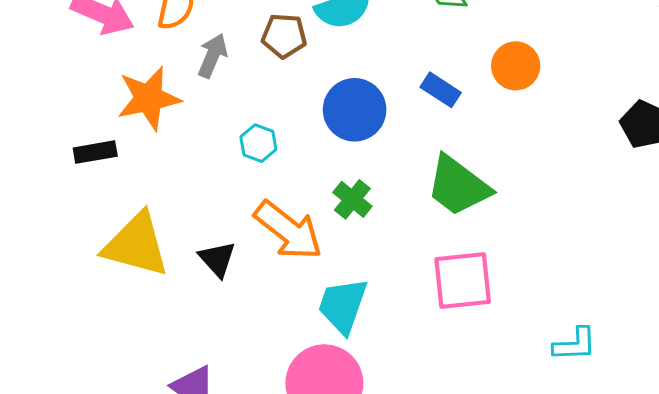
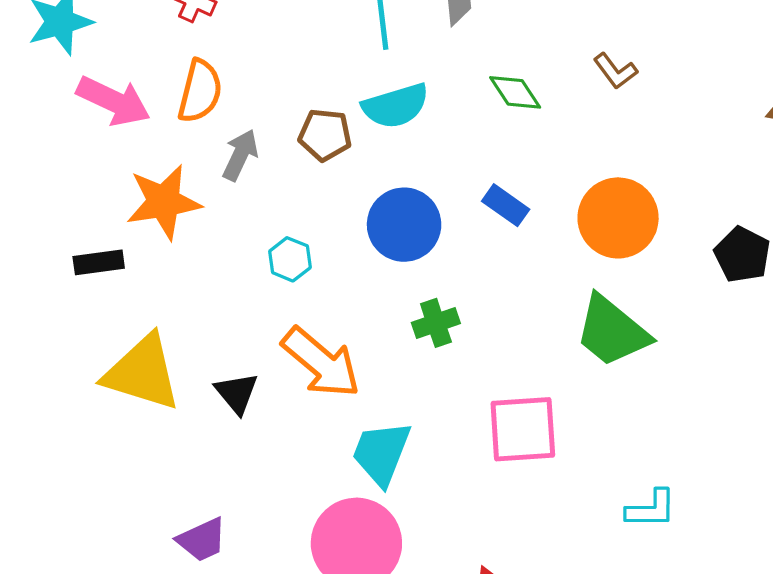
orange circle: (516, 66) -> (618, 218), moved, size x1.4
green trapezoid: (458, 186) -> (612, 331), moved
green cross: (352, 199) -> (436, 323), moved, turned 30

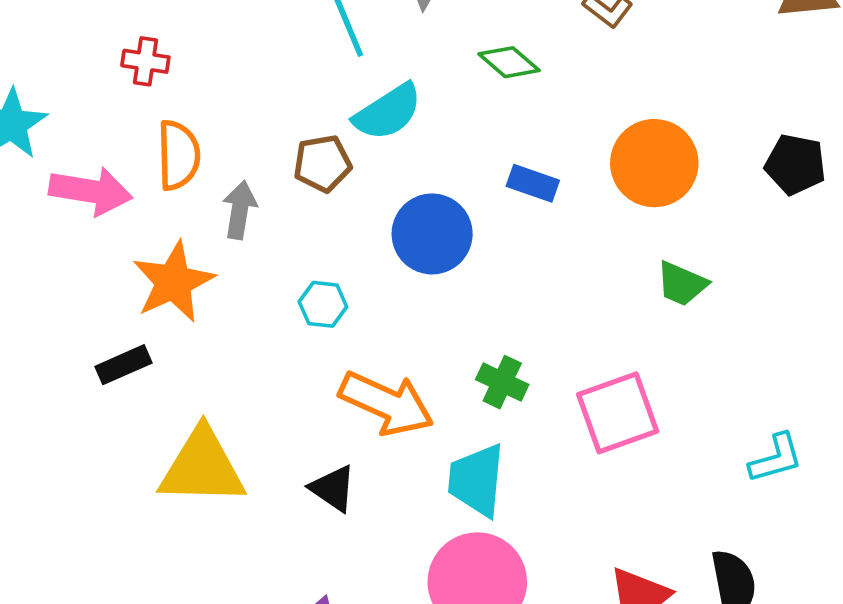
green cross: (436, 323) -> (502, 382), moved, turned -30
green trapezoid: (612, 331) -> (682, 284), size x0.6
black triangle: (237, 393) -> (333, 488), moved

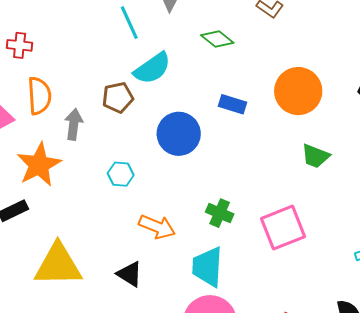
orange arrow: (386, 403) -> (157, 227), size x0.7

